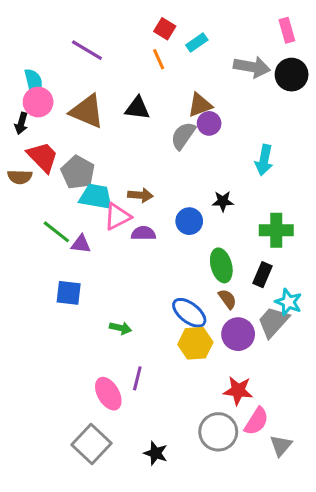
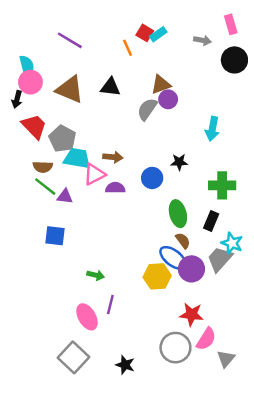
red square: (165, 29) -> (145, 33), moved
gray arrow: (252, 67) -> (203, 40), moved, size x0.6
brown semicircle: (20, 177) -> (43, 167), moved
blue ellipse: (189, 313) -> (173, 258), moved
green arrow: (121, 328) -> (96, 275), moved

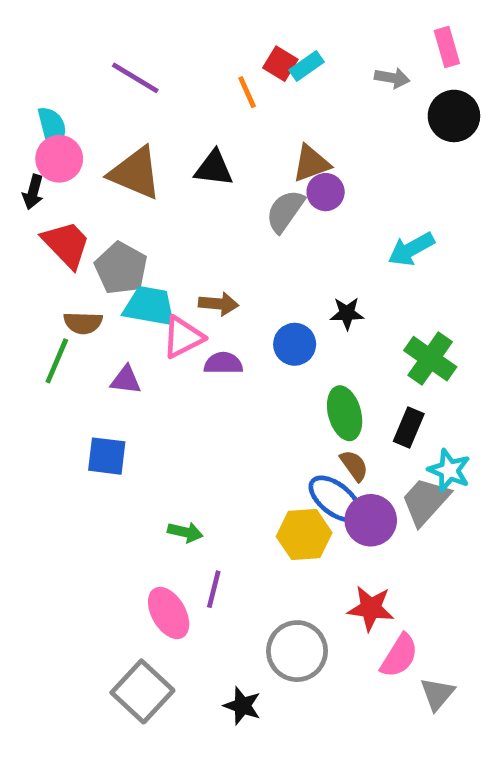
cyan arrow: (212, 129) -> (411, 249), turned 50
green cross: (222, 185) -> (430, 359), turned 35
green line: (45, 187) -> (57, 361), moved, turned 75
gray circle: (175, 348) -> (297, 651), moved

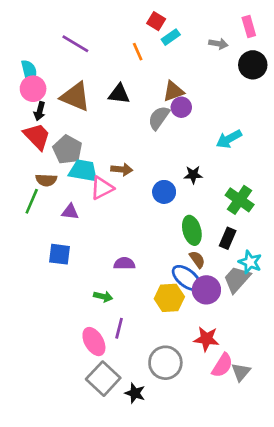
red square: (280, 64) -> (156, 21), moved
black arrow: (33, 192) -> (40, 111), moved
purple semicircle: (223, 363) -> (124, 263), moved
gray square: (142, 691) -> (103, 379), moved
gray triangle: (437, 694) -> (241, 372), moved

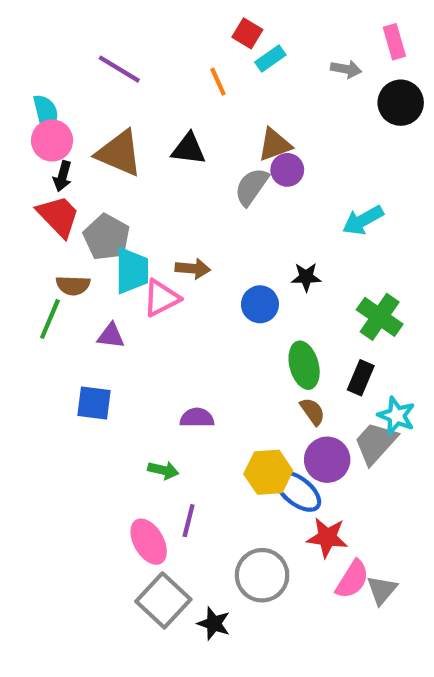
cyan trapezoid: (83, 171) -> (132, 271), turned 80
blue ellipse: (187, 278) -> (298, 491), moved

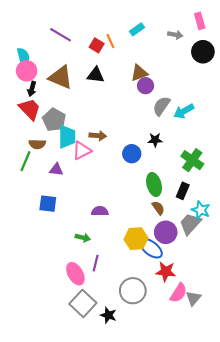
red square: (247, 33) -> (97, 45), moved
gray semicircle: (252, 187) -> (161, 106), moved

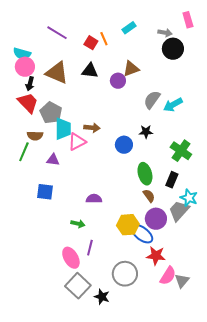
black circle: (203, 52) -> (173, 49), moved
cyan semicircle: (23, 57) -> (22, 54), turned 120
purple circle: (146, 86) -> (118, 81), moved

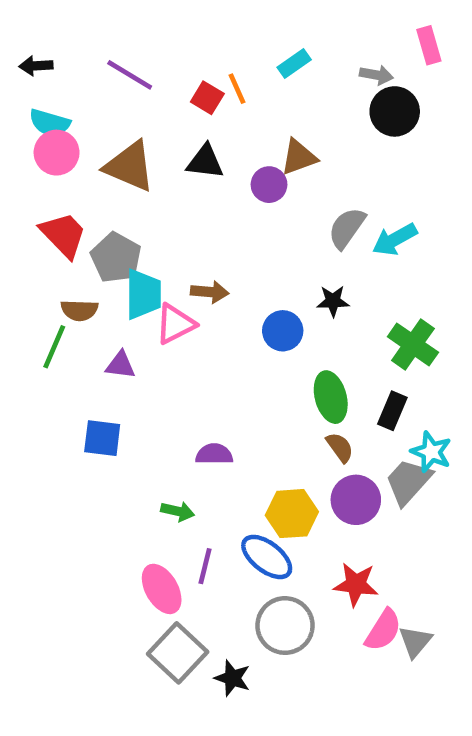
black arrow: (30, 84) -> (36, 66), moved, turned 72
blue ellipse: (142, 234) -> (267, 557), moved

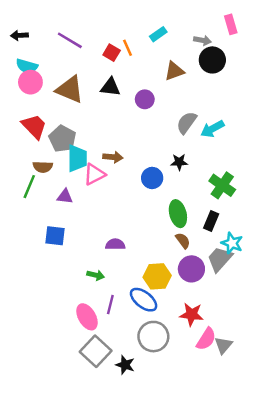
brown triangle: (299, 157) -> (174, 71), moved

